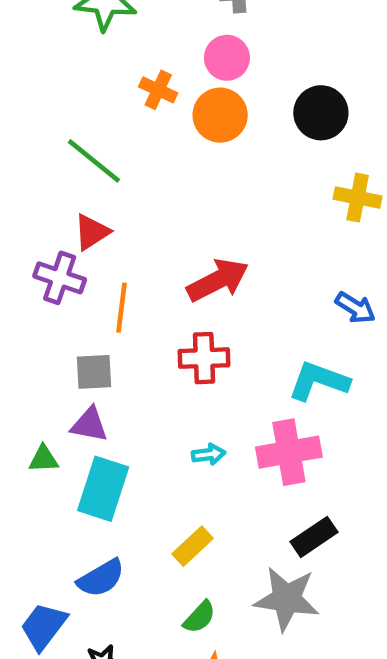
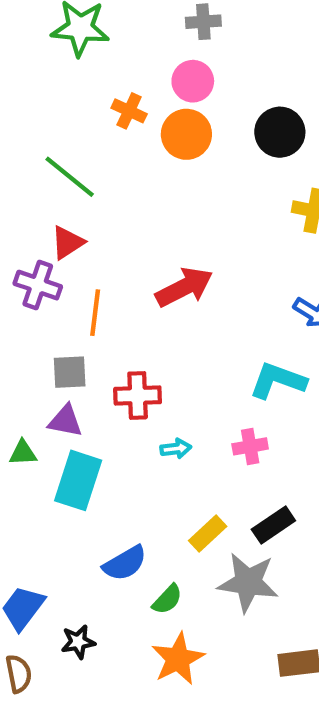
red cross: (204, 358) -> (138, 395), moved
pink cross: (289, 452) -> (250, 446), size x0.6
yellow rectangle: (193, 546) -> (208, 534), moved
blue semicircle: (101, 578) -> (125, 563), moved

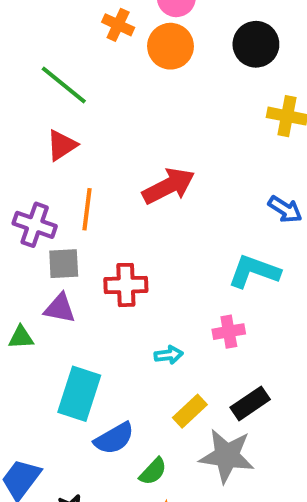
purple cross: (38, 285) -> (35, 225), moved
cyan arrow: (176, 449) -> (169, 355), moved
cyan rectangle: (78, 480) -> (79, 394), moved

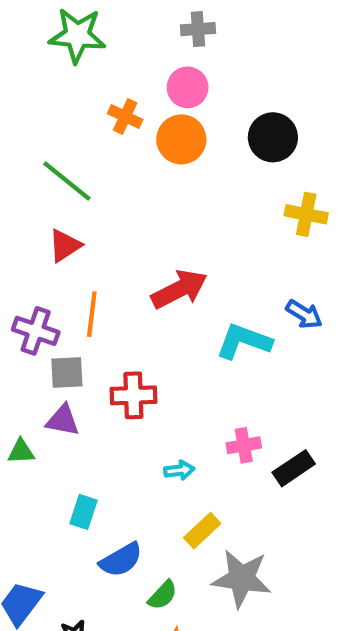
cyan L-shape: (254, 271) -> (244, 341), moved
cyan rectangle: (79, 394) -> (84, 512), size x0.6
black rectangle: (250, 403) -> (294, 468), moved

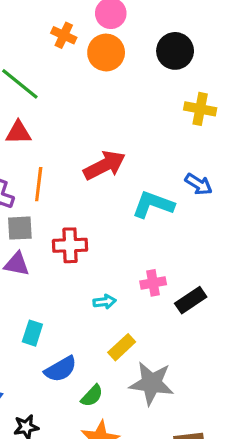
red triangle: (65, 246) -> (18, 132), turned 32

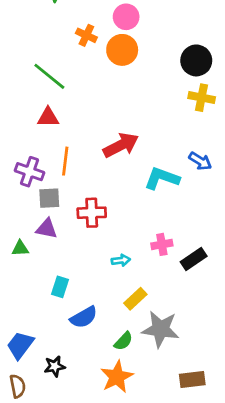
black circle: (175, 51) -> (196, 60), moved
green semicircle: (92, 396) -> (123, 341), moved

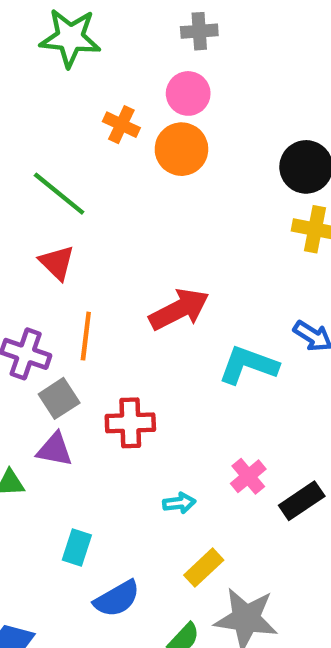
red triangle: (48, 117) -> (57, 263), turned 45
gray square: (49, 198) -> (59, 398), turned -30
pink cross: (162, 244) -> (248, 476), turned -30

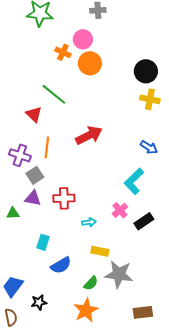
pink circle: (188, 93) -> (83, 39), moved
green line: (59, 194) -> (54, 94), moved
cyan L-shape: (248, 365) -> (134, 181), moved, turned -64
red cross: (130, 423) -> (64, 198), moved
yellow rectangle: (204, 568) -> (100, 251), turned 54

